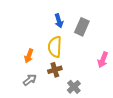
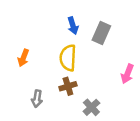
orange arrow: (29, 56) -> (23, 58), moved
gray arrow: (30, 80) -> (37, 99), turned 136

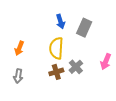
gray arrow: (37, 99) -> (18, 76), moved
gray cross: (91, 107) -> (76, 67), moved

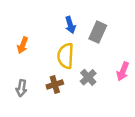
orange arrow: (19, 48) -> (23, 45), moved
brown cross: (56, 72) -> (55, 84), moved

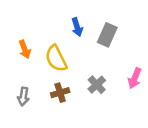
orange arrow: (23, 45) -> (25, 49), turned -42
yellow semicircle: (66, 56) -> (56, 59), moved, turned -30

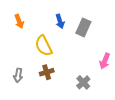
orange arrow: (25, 49) -> (19, 21), moved
gray cross: (97, 85) -> (83, 82), moved

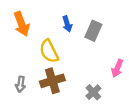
orange arrow: (19, 21) -> (22, 24), size x1.5
brown cross: (47, 72) -> (52, 81), size x1.5

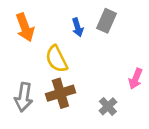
gray rectangle: (93, 31) -> (107, 21), moved
gray arrow: (20, 84) -> (24, 97), size x1.5

